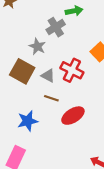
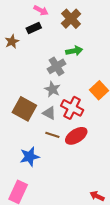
gray star: (37, 46) -> (52, 89), moved
red ellipse: (73, 116) -> (76, 136), moved

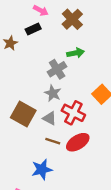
blue star: (30, 157) -> (42, 169), moved

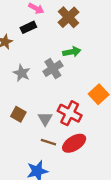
gray star: (53, 93) -> (22, 73), moved
brown square: (23, 114) -> (18, 114), size x0.6
gray triangle: (49, 118) -> (45, 119), turned 32

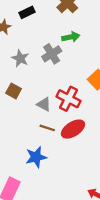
brown square: (18, 114) -> (14, 91), moved
gray triangle: (45, 119) -> (44, 104), turned -32

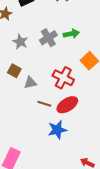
green arrow: (71, 37) -> (71, 34), moved
gray triangle: (44, 104) -> (30, 83), moved, turned -40
blue star: (36, 157) -> (57, 130), moved

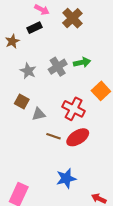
blue star: (57, 130) -> (66, 178), moved

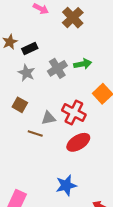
black rectangle: (34, 28) -> (30, 49), moved
gray triangle: (39, 114) -> (48, 118), moved
brown line: (53, 136) -> (35, 133), moved

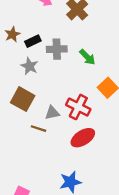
green arrow: (83, 64) -> (87, 57), turned 56
gray cross: (57, 68) -> (57, 49), moved, turned 30
brown square: (20, 105) -> (23, 99), size x1.5

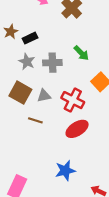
gray cross: (57, 49) -> (52, 63), moved
gray triangle: (52, 113) -> (44, 96), moved

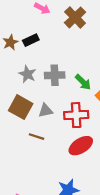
black rectangle: (30, 38) -> (31, 40), moved
green arrow: (81, 53) -> (83, 82), moved
red cross: (73, 100) -> (76, 115), turned -30

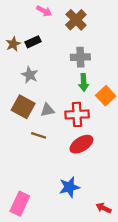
gray cross: (55, 75) -> (80, 57), moved
green arrow: (83, 82) -> (84, 83), turned 42

